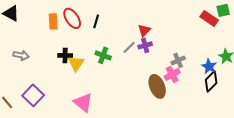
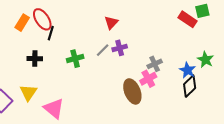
orange rectangle: (53, 21) -> (22, 23), turned 35
black line: (96, 21) -> (51, 33), moved
red triangle: (144, 30) -> (111, 23), moved
green cross: (103, 55) -> (75, 59), turned -35
yellow triangle: (76, 63) -> (28, 92), moved

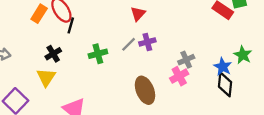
black cross: (35, 59) -> (53, 54), turned -32
black diamond: (190, 86) -> (225, 84), turned -40
brown ellipse: (132, 91) -> (145, 90), moved
yellow triangle: (28, 92) -> (46, 77), moved

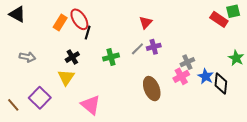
blue star: (223, 67) -> (206, 76), moved

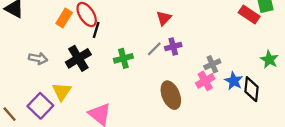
gray arrow: (27, 57) -> (38, 58), moved
black cross: (72, 57) -> (78, 58), size x1.5
yellow triangle: (66, 77) -> (62, 92), moved

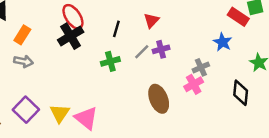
orange rectangle: (64, 18) -> (22, 35), moved
black line: (96, 30) -> (116, 29), moved
black cross: (78, 58) -> (71, 36), moved
blue star: (234, 81) -> (223, 42), moved
yellow triangle: (62, 92) -> (60, 113), moved

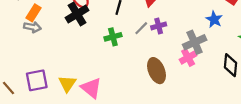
gray arrow: (24, 61) -> (32, 27), moved
gray cross: (201, 67) -> (195, 42), size x1.5
purple square: (26, 110) -> (37, 80), turned 35

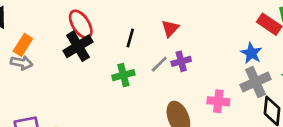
gray cross: (195, 42) -> (255, 82), moved
pink cross: (188, 58) -> (218, 101), turned 35

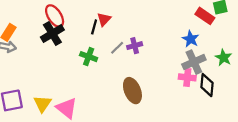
red triangle: (170, 28) -> (104, 19), moved
green cross: (123, 75) -> (89, 57), turned 35
pink cross: (218, 101) -> (187, 77), moved

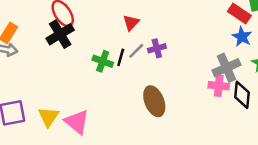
red triangle: (104, 19) -> (131, 23), moved
black line: (94, 27) -> (121, 57), moved
blue star: (191, 39) -> (242, 37), moved

